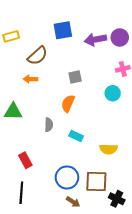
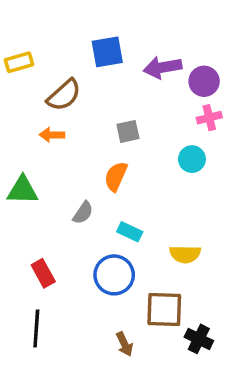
purple circle: (120, 37) -> (204, 81), moved
gray semicircle: (49, 125) -> (83, 213), turned 32
blue circle: (67, 177) -> (114, 275), moved
brown arrow: (73, 202) -> (125, 344), turned 32

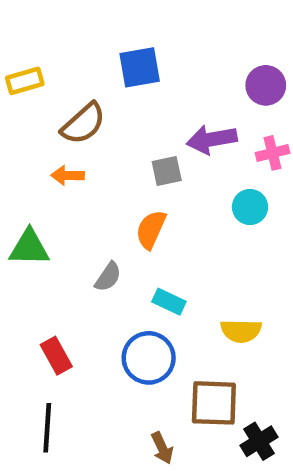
purple arrow: (163, 67) -> (212, 139), moved
purple circle: (204, 81) -> (266, 85), moved
black cross: (199, 339) -> (259, 441), turned 32

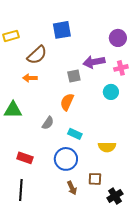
red rectangle: (56, 356) -> (25, 158), turned -42
brown square: (214, 403) -> (95, 179), size x0.6
brown arrow: (162, 448) -> (72, 188), moved

